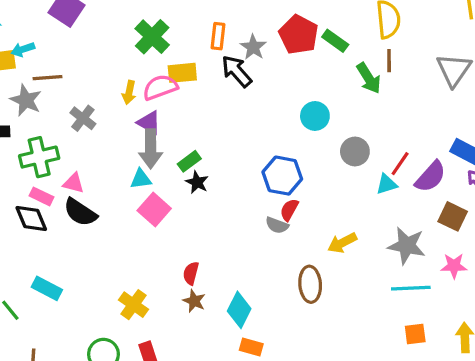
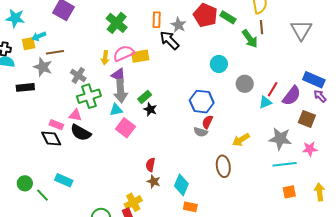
yellow rectangle: (182, 73) -> (140, 56), moved
green cross: (39, 157) -> (89, 96), moved
yellow cross: (133, 305) -> (133, 202), moved, turned 30

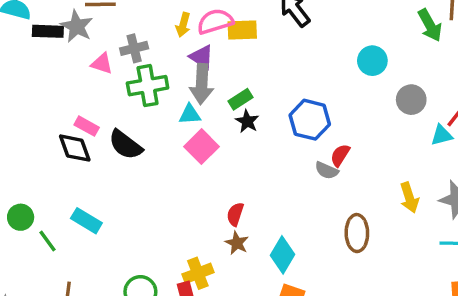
gray cross: (78, 75) -> (134, 48), turned 35
black rectangle: (25, 87) -> (48, 31), moved
blue hexagon: (202, 102) -> (310, 120), moved
pink triangle: (75, 115) -> (102, 64), moved
yellow arrow: (241, 140) -> (409, 198), moved, turned -84

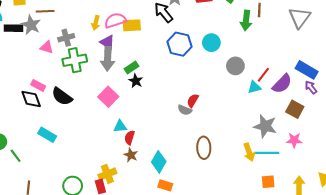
green arrow: (430, 25) -> (246, 20), turned 36
cyan triangle: (190, 114) -> (120, 126), moved
blue hexagon: (310, 120) -> (180, 44), moved
yellow arrow: (409, 198) -> (249, 152), moved
cyan rectangle: (86, 221) -> (47, 135), moved

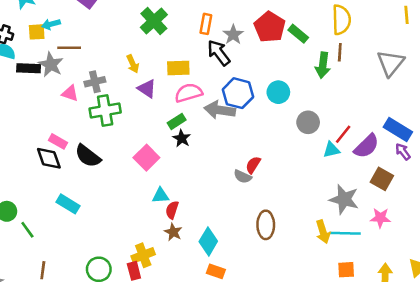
pink semicircle: (115, 20) -> (189, 93), moved
yellow arrow: (96, 23) -> (133, 64), turned -40
gray arrow: (108, 59) -> (220, 110), moved, turned 95

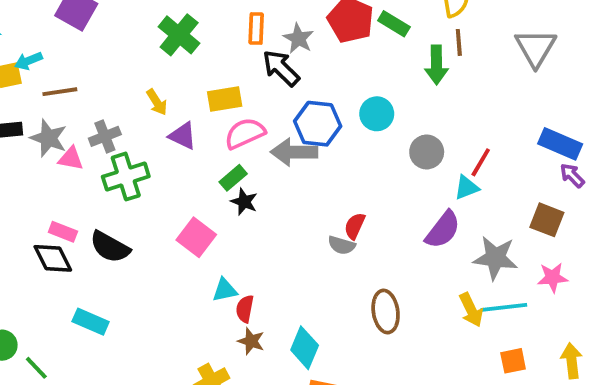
gray star: (51, 65) -> (49, 138), moved
purple semicircle: (367, 146) -> (443, 230), moved

